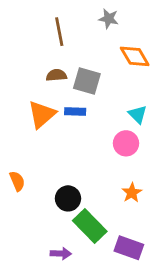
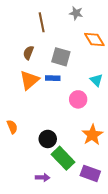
brown semicircle: (56, 75) -> (28, 53), moved, turned -64
pink circle: (126, 143) -> (78, 99), moved
orange star: (132, 193) -> (92, 135), size x1.5

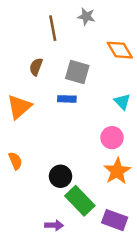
gray star: (76, 13) -> (86, 17), moved
orange triangle: (29, 80) -> (19, 107), moved
pink circle: (78, 99) -> (112, 138), moved

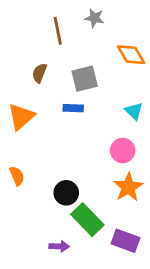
gray square: (77, 72) -> (85, 79), turned -30

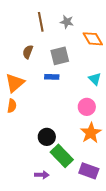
gray star: (94, 18) -> (67, 22), moved
orange semicircle: (17, 176) -> (12, 106), moved, turned 32

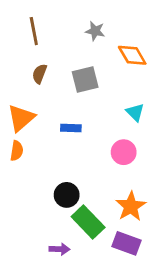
brown line: (41, 22) -> (34, 31), moved
blue rectangle: (52, 77) -> (71, 128), moved
orange star: (91, 133) -> (131, 206), moved

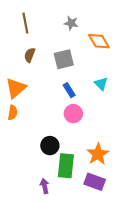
blue rectangle: (71, 128) -> (69, 90), moved, turned 56
pink circle: (124, 152) -> (73, 114), moved
green rectangle: (88, 222) -> (66, 166), turned 50
purple arrow: (60, 249) -> (45, 186), turned -104

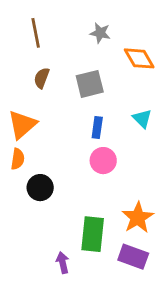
blue rectangle: (69, 90) -> (97, 128), turned 40
black circle: (50, 146) -> (40, 188), moved

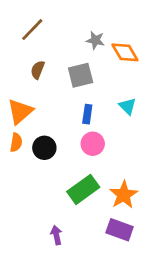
brown line: (36, 33) -> (32, 30), turned 55
gray star: (100, 33) -> (95, 40), moved
black circle: (40, 188) -> (44, 148), moved
green rectangle: (93, 234) -> (83, 189), moved, turned 48

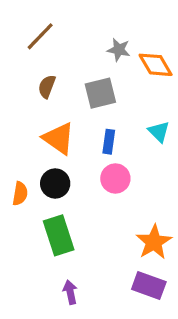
orange triangle: (20, 112) -> (59, 138), moved, turned -44
orange semicircle: (16, 142) -> (20, 194), moved
green rectangle: (83, 189) -> (59, 235), moved, turned -72

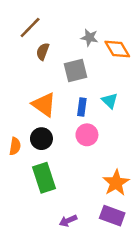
brown semicircle: (47, 86) -> (43, 51), moved
cyan triangle: (159, 132) -> (110, 101), moved
purple arrow: (70, 292) -> (68, 221), moved, turned -102

